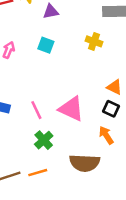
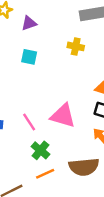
orange line: (38, 173) -> (45, 174), moved

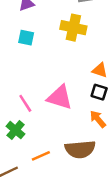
yellow cross: (76, 46) -> (73, 28), size x1.5
green cross: (40, 150) -> (16, 130), moved

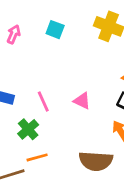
pink triangle: (60, 97) -> (82, 101), size x0.6
orange line: (41, 156) -> (37, 157), moved

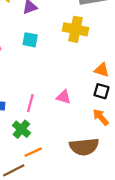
pink line: (43, 101) -> (30, 103), turned 48

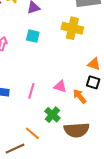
orange arrow: (101, 117) -> (80, 96), moved
green cross: (21, 129) -> (52, 115), moved
orange line: (33, 152) -> (32, 133), turned 63

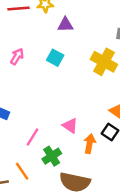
pink line: (31, 91) -> (33, 137), moved
orange arrow: (80, 96) -> (90, 144), turned 35

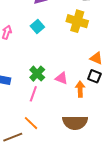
cyan square: (55, 58) -> (37, 26), turned 32
green cross: (52, 156) -> (37, 74), moved

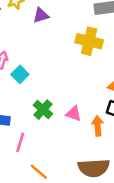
cyan square: (37, 26) -> (20, 74), moved
pink line: (33, 94) -> (20, 142), moved

